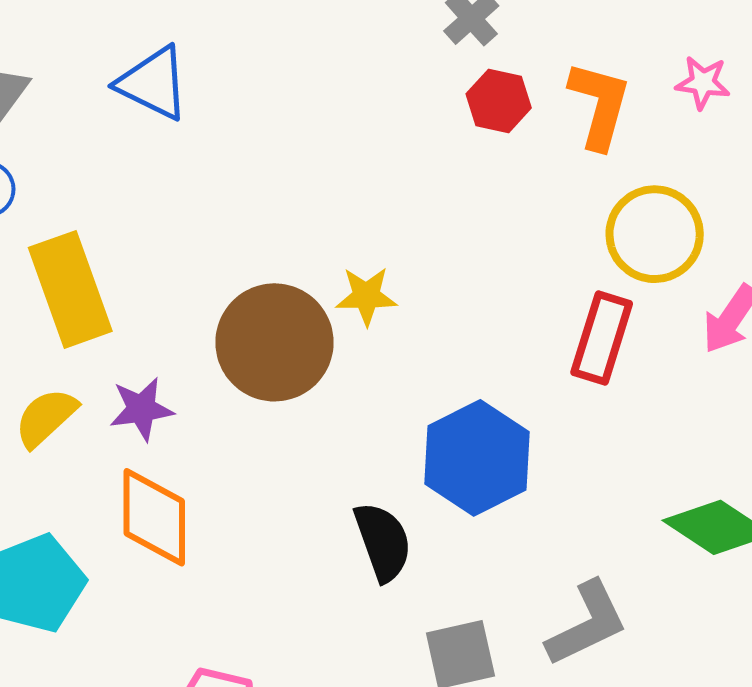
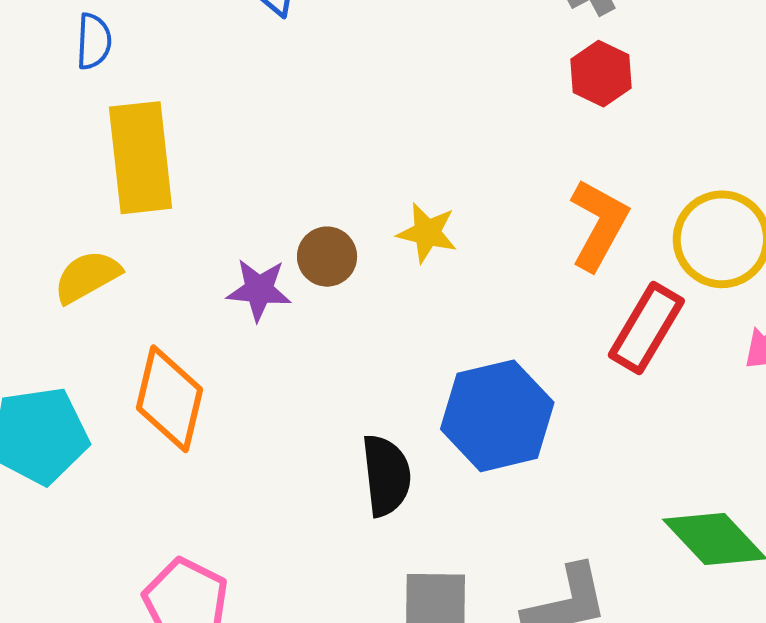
orange L-shape: (600, 105) -> (599, 225), moved
brown circle: (274, 342) -> (327, 257), size x0.5
purple star: (141, 409) -> (259, 290), moved

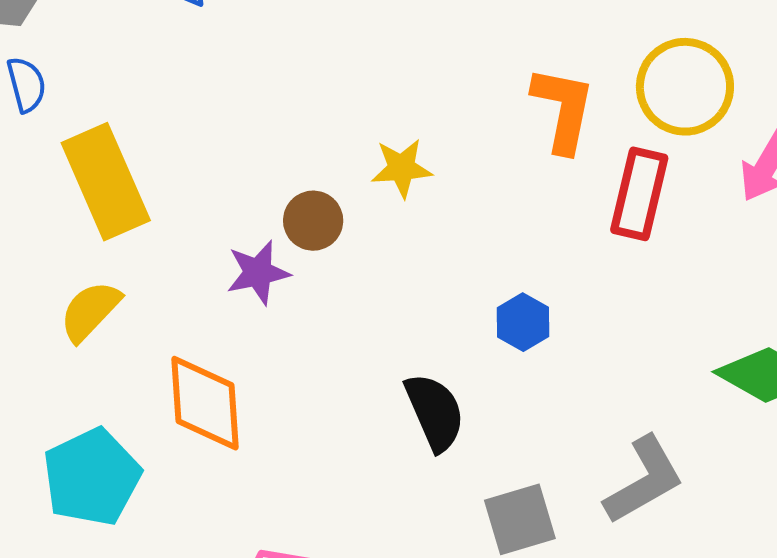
blue hexagon: (497, 416) -> (523, 322), size x0.5

